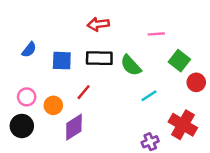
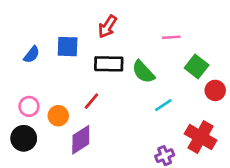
red arrow: (98, 24) -> (107, 27), turned -50
blue square: (62, 61) -> (68, 47), moved

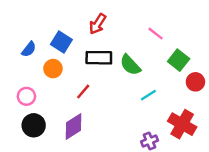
pink line: (171, 37) -> (156, 34), turned 42
blue square: (68, 47) -> (61, 42), turned 30
orange circle: (58, 116) -> (53, 69), moved
black circle: (24, 138) -> (34, 125), moved

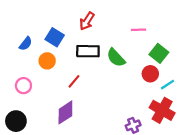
pink line: (156, 34) -> (138, 30), turned -40
red circle: (195, 82) -> (150, 74), moved
cyan line: (148, 95) -> (168, 85), moved
black circle: (34, 125) -> (16, 121), moved

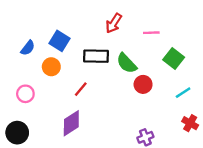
red arrow: (87, 21) -> (114, 23), moved
red circle: (150, 74) -> (143, 84), moved
red cross: (162, 110) -> (190, 123), moved, size x0.6

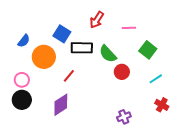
blue square: (60, 41) -> (62, 34), moved
orange circle: (51, 67) -> (44, 57), size x1.5
black circle: (17, 133) -> (22, 100), moved

